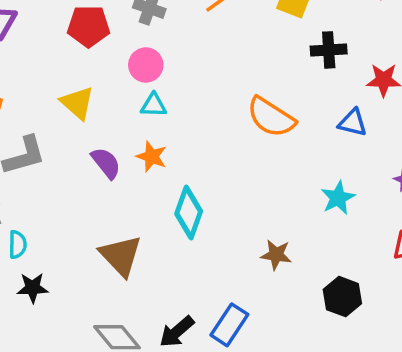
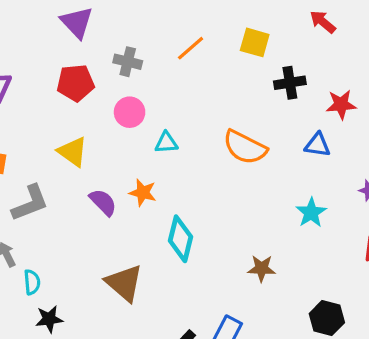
cyan triangle: (154, 105) -> (166, 143), moved
black hexagon: (342, 297) -> (327, 318), moved

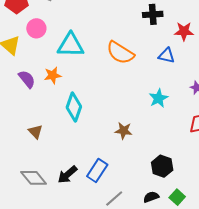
pink circle: (130, 112) -> (36, 28), moved
cyan triangle: (166, 143) -> (71, 45), size x1.8
orange star: (143, 193) -> (53, 75), turned -30
brown triangle: (124, 283) -> (35, 132), size x0.6

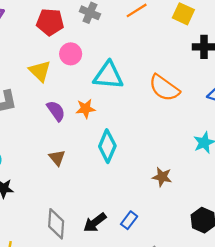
brown triangle: (35, 132) -> (57, 158), moved
blue rectangle: (97, 171) -> (129, 220), size x0.7
gray diamond: (34, 178) -> (56, 224), turned 40

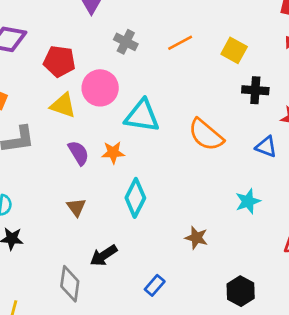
red pentagon: (50, 22) -> (59, 61), moved
pink circle: (71, 54) -> (100, 88), size x1.4
yellow triangle: (40, 71) -> (63, 105), turned -30
black arrow: (95, 223) -> (104, 255), moved

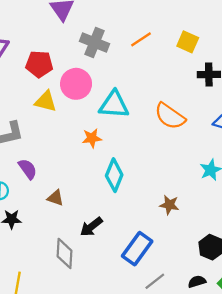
gray cross: (126, 42) -> (95, 43), size x1.4
purple semicircle: (79, 153) -> (28, 169), moved
brown triangle: (76, 207) -> (55, 198), moved, turned -30
blue rectangle: (155, 285) -> (137, 249), size x1.8

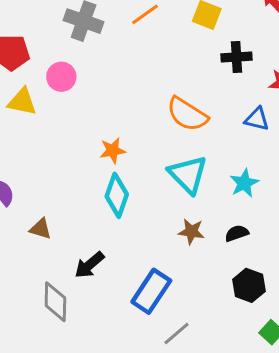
pink circle: (76, 84) -> (61, 77), size x0.7
cyan triangle: (114, 105) -> (188, 175), moved, turned 44
orange star: (92, 138) -> (113, 150), moved
black semicircle: (197, 282) -> (237, 233), moved

